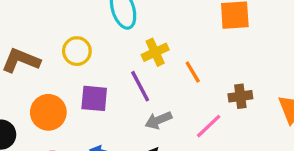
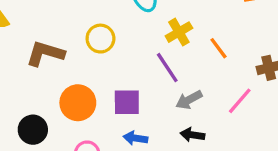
purple square: (94, 98) -> (127, 102), moved

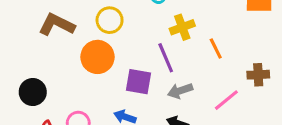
purple square: (127, 102) -> (139, 82), moved
orange circle: (78, 103) -> (97, 57), moved

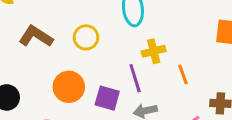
orange circle: (97, 57) -> (69, 87), moved

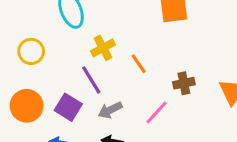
purple square: (107, 98) -> (68, 107), turned 30

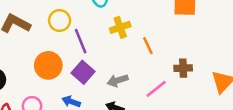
purple line: (91, 80) -> (81, 41), moved

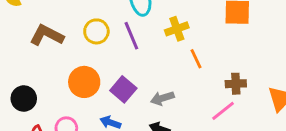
yellow cross: (120, 27) -> (177, 29), moved
purple line: (81, 41) -> (131, 36), moved
pink line: (156, 89) -> (223, 111), moved

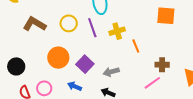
yellow cross: (177, 29) -> (117, 31), moved

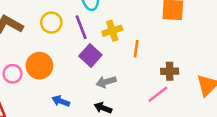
orange line: (136, 46) -> (136, 49), turned 32
purple square: (85, 64) -> (90, 56), moved
pink circle: (44, 88) -> (12, 74), moved

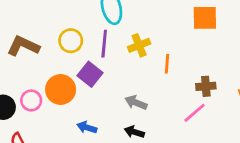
purple line: (81, 27) -> (104, 44), turned 30
purple square: (90, 56) -> (90, 74), moved
gray arrow: (106, 82) -> (136, 103), turned 42

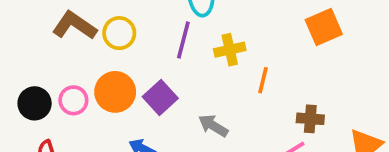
orange square: (205, 18) -> (324, 27), turned -32
yellow circle: (71, 41) -> (119, 33), moved
purple square: (90, 74) -> (160, 98), moved

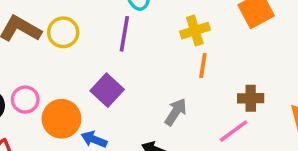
yellow cross: (230, 50) -> (195, 31), moved
orange circle: (115, 92) -> (61, 119), moved
gray arrow: (213, 126) -> (176, 112), moved, turned 96

